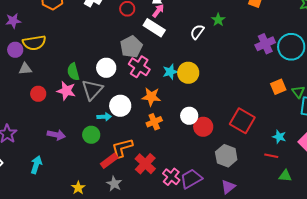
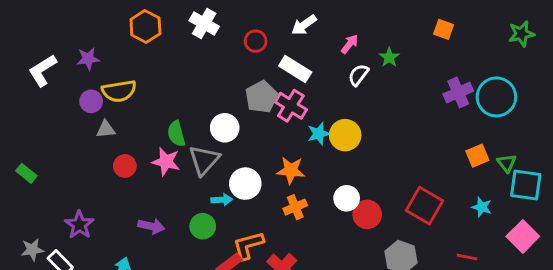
pink arrow: (158, 11) -> (350, 44), moved
pink cross: (139, 67) -> (291, 106), moved
cyan star: (279, 137) -> (482, 207), moved

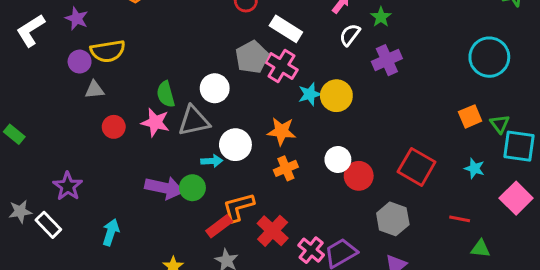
purple star: (88, 59) -> (77, 18), turned 30
purple cross: (458, 93) -> (387, 60), moved
gray triangle: (204, 160) -> (194, 121), turned 36
purple arrow: (151, 226) -> (164, 188), moved, size x1.4

